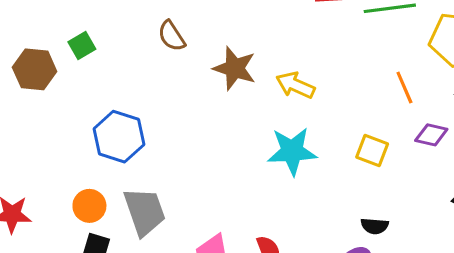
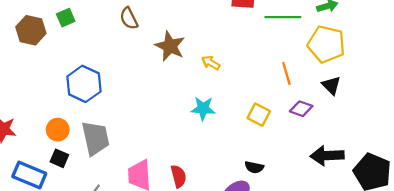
yellow arrow: (295, 85) -> (211, 63), size x0.7
cyan star: (292, 151) -> (203, 108), size x0.7

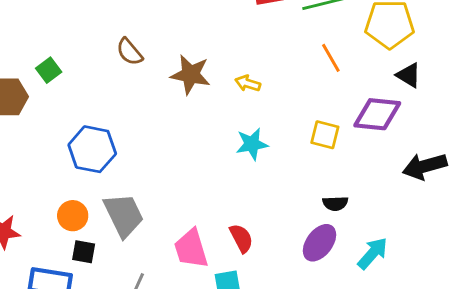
orange line: (286, 73) -> (331, 58), moved
purple diamond: (301, 109) -> (377, 114), size x1.6

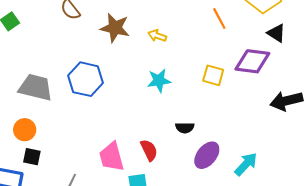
blue hexagon: (92, 149) -> (86, 79), moved
black semicircle: (335, 203) -> (185, 128), moved
gray trapezoid: (124, 215) -> (36, 87), moved, turned -52

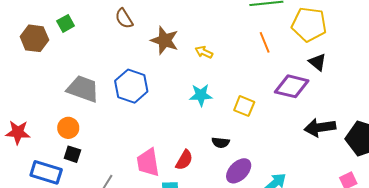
yellow square: (213, 75) -> (244, 106), moved
red semicircle: (149, 150) -> (184, 160), turned 50

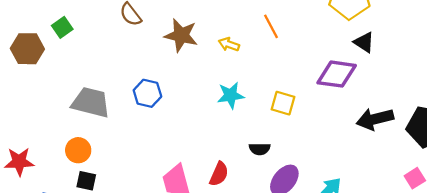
orange line: (265, 42) -> (271, 26), moved
blue hexagon: (131, 86) -> (147, 93), size x0.7

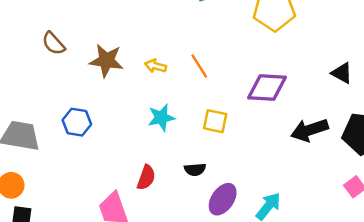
orange line: (271, 26) -> (199, 66), moved
black triangle: (364, 42) -> (342, 73), moved
red semicircle: (219, 174) -> (146, 177), moved

